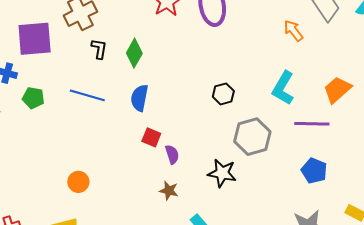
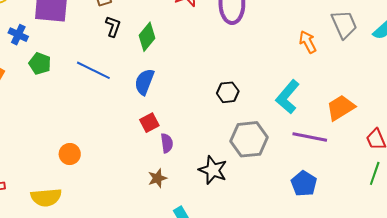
red square: (151, 137) -> (149, 123), turned 30
brown star: (169, 191) -> (157, 178), turned 30

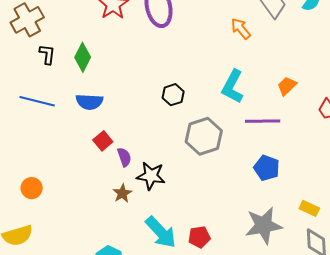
blue semicircle: (144, 82) -> (89, 102), turned -96
orange trapezoid: (341, 108) -> (287, 86), size x0.7
black star: (213, 170) -> (151, 176), moved

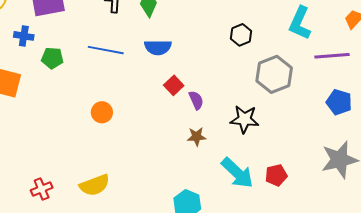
black star: (151, 176) -> (245, 119), moved
orange circle: (32, 188) -> (102, 112), moved
brown star: (122, 193) -> (197, 137), turned 30

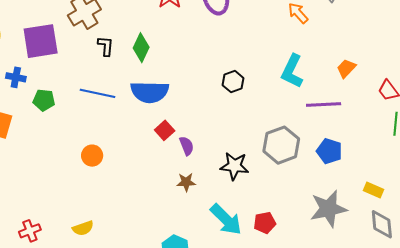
blue semicircle: (158, 47) -> (150, 92), size x1.4
gray hexagon: (274, 74) -> (281, 145), moved
yellow semicircle: (95, 185) -> (83, 228), size x0.7

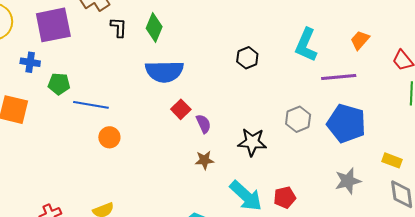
blue line: (97, 93) -> (91, 105), moved
gray hexagon: (281, 145) -> (298, 119), size x0.7
blue pentagon: (329, 151) -> (346, 123), size x1.5
gray star: (328, 209) -> (348, 181), size x0.7

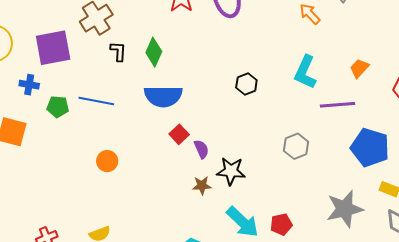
blue line: (91, 105) -> (96, 101), moved
blue pentagon: (346, 123) -> (370, 148), moved
black star: (252, 142) -> (231, 171), moved
gray star: (348, 181) -> (345, 209), size x1.4

